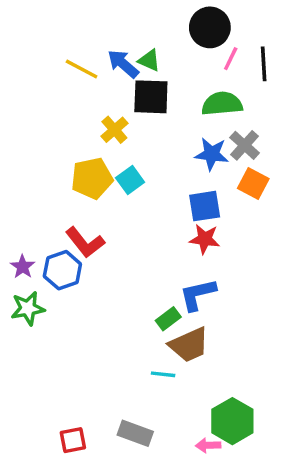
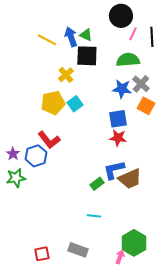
blue arrow: (123, 64) -> (71, 37), turned 30
brown trapezoid: (189, 345) -> (130, 179), moved
pink arrow: (208, 445) -> (120, 257), turned 112

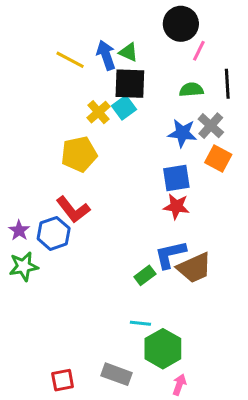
black line: (152, 37) -> (227, 84), moved
green semicircle: (128, 60) -> (191, 90), size x0.7
cyan square: (75, 104) -> (124, 108), moved
green hexagon: (134, 243) -> (163, 349), moved

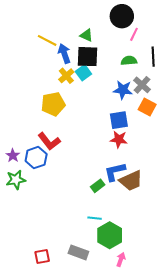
blue arrow: (106, 55) -> (64, 54), moved

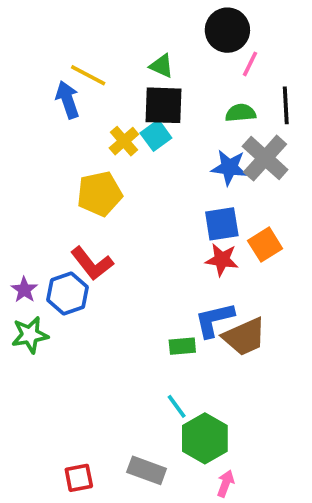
blue arrow: (64, 54) -> (68, 100), moved
gray cross: (142, 85) -> (265, 158), size x1.4
orange square: (147, 107) -> (265, 245), moved, turned 30
green rectangle: (98, 186) -> (182, 346), turned 32
cyan line: (95, 218) -> (177, 406), turned 48

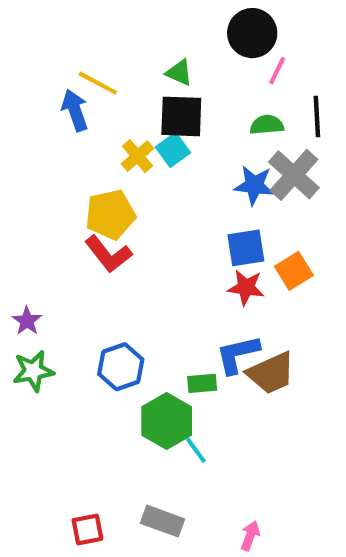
red L-shape: (92, 263) -> (108, 254), moved
blue hexagon: (68, 293) -> (121, 367), moved
green hexagon: (205, 438) -> (167, 421), moved

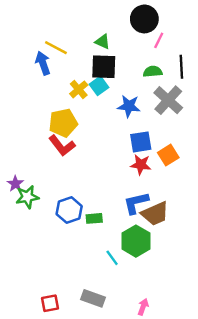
blue star: (254, 185) -> (129, 106), moved
green star: (33, 371) -> (27, 197), moved
green rectangle: (202, 383) -> (94, 218), moved
green hexagon: (167, 421) -> (136, 241), moved

